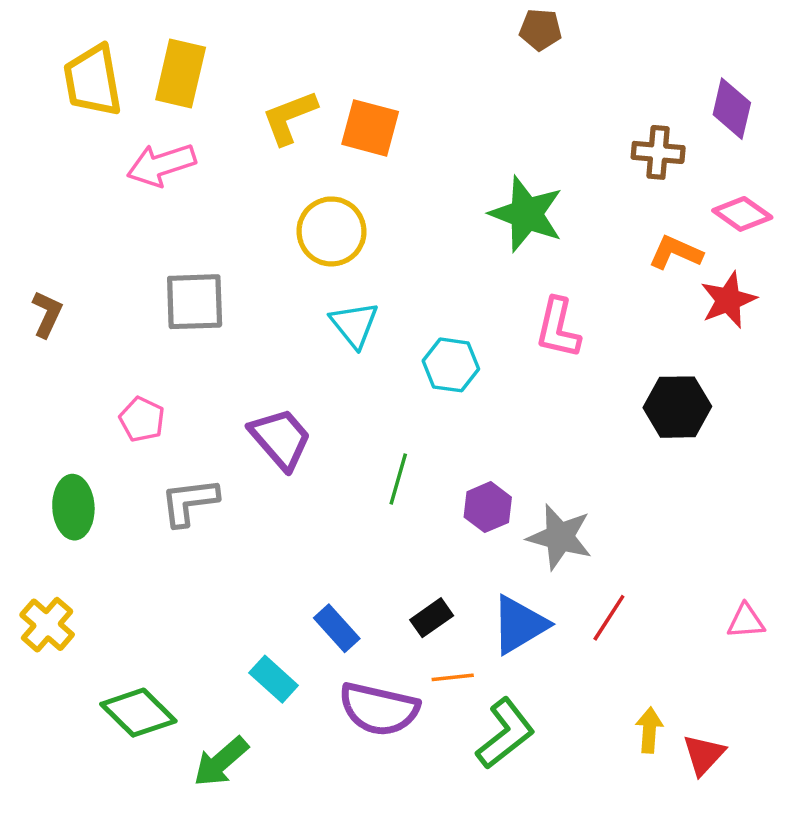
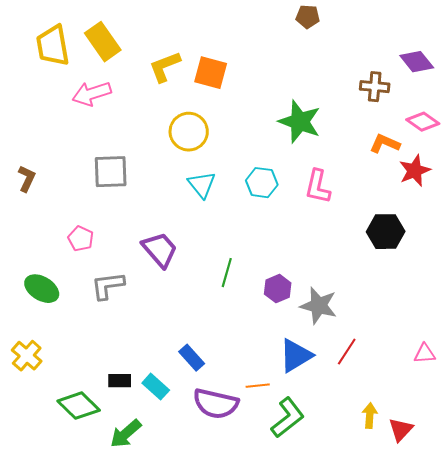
yellow rectangle: (181, 73) -> (103, 42), turned -48
purple diamond: (732, 109) -> (417, 62), turned -52
cyan hexagon: (451, 365) -> (262, 183), moved
green ellipse: (73, 507) -> (42, 289), turned -56
black rectangle: (432, 618) -> (120, 381), moved, turned 35

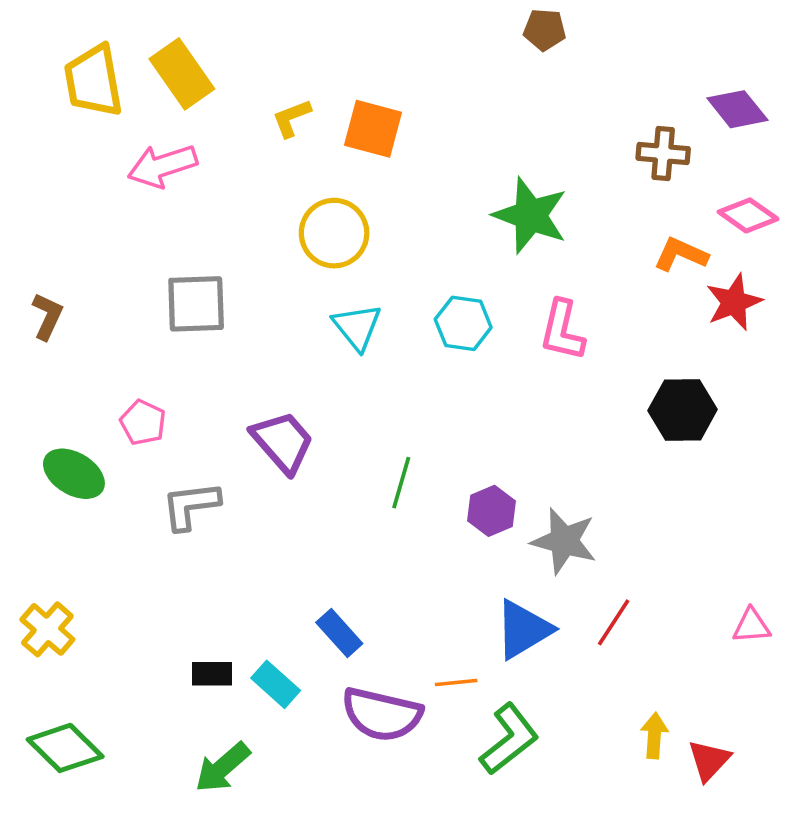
yellow L-shape: (165, 67) -> (292, 118), size x0.7
green ellipse: (42, 289) -> (74, 474), moved
green diamond: (79, 406) -> (65, 748), moved

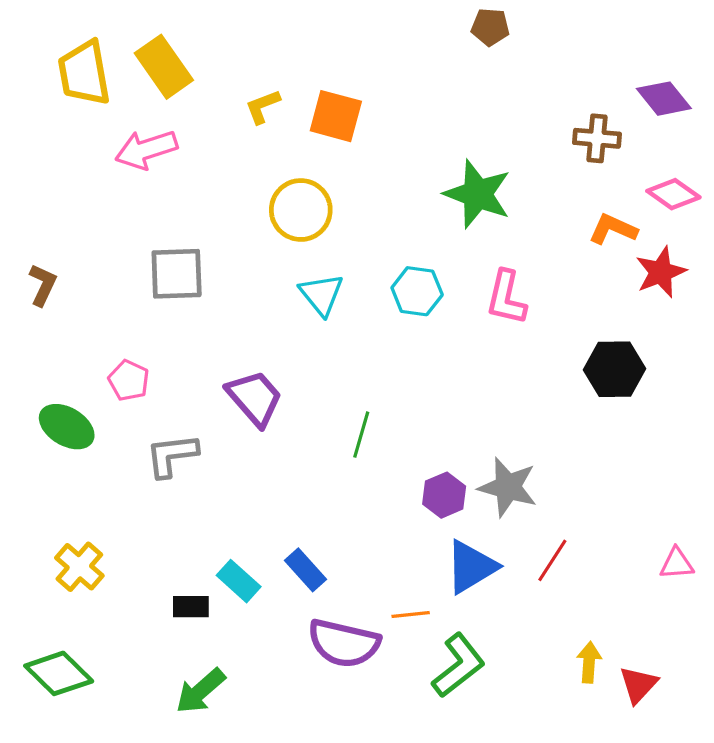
purple hexagon: (491, 511) -> (444, 495), moved
yellow cross: (47, 629) -> (79, 567), moved
cyan rectangle: (276, 684) -> (239, 581), moved

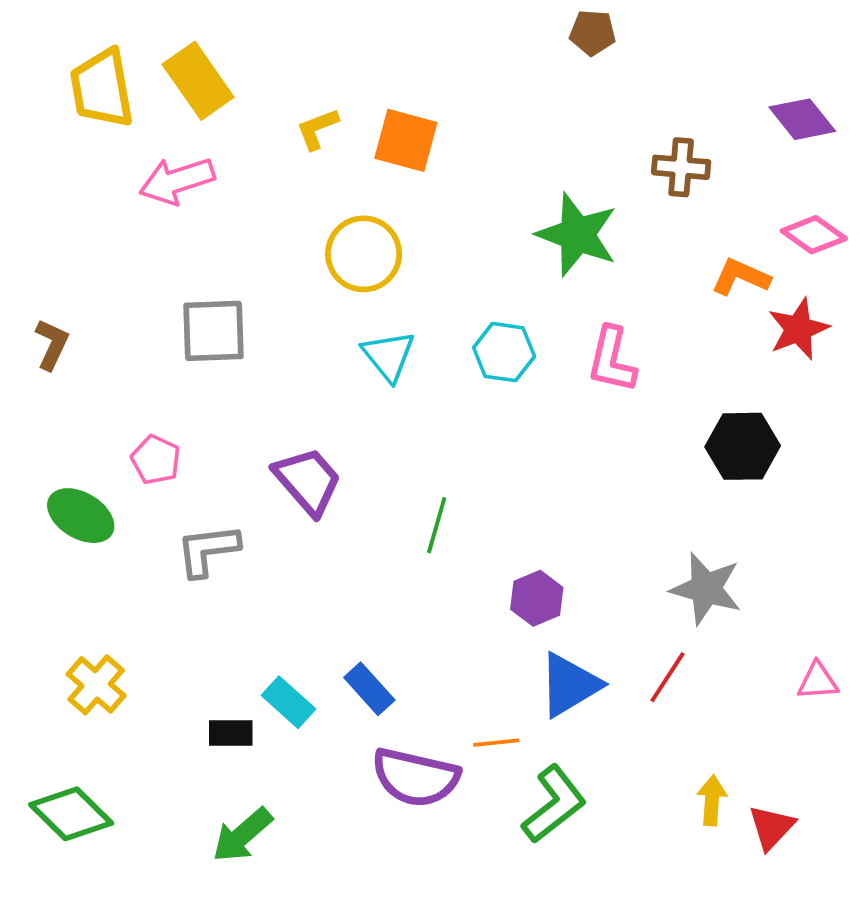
brown cross: (597, 138) -> (681, 167), moved
gray star: (508, 487) -> (706, 589), moved

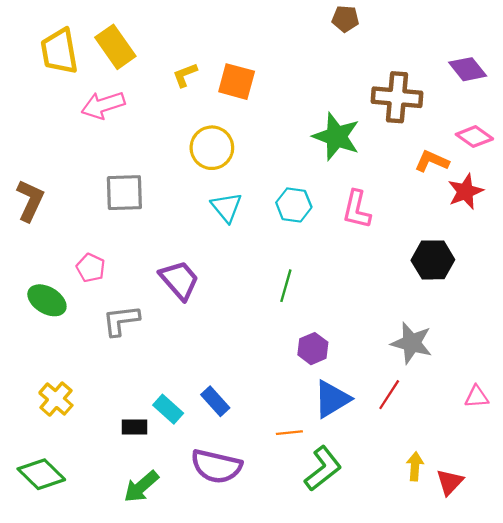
brown cross: (681, 167) -> (397, 97), size x1.5
brown L-shape: (52, 344) -> (30, 200), size x1.4
green line: (437, 525) -> (286, 286), moved
purple semicircle: (416, 777) -> (216, 466), moved

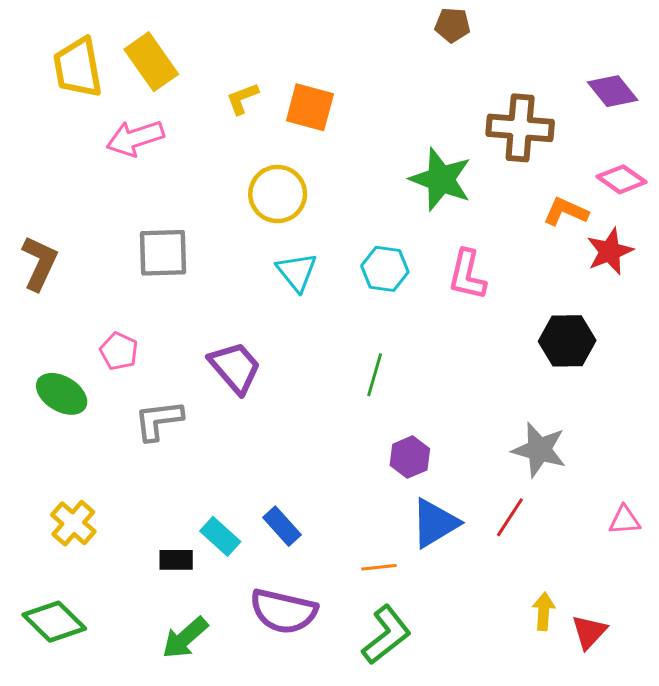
green L-shape: (323, 469) -> (386, 635), moved

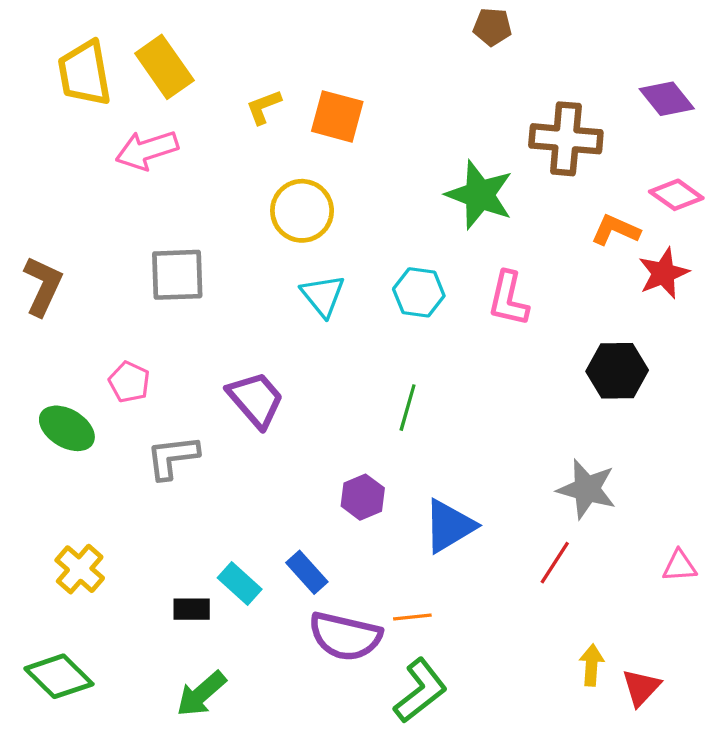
purple hexagon: (410, 457) -> (363, 497), moved
blue triangle: (435, 523) -> (449, 526), moved
purple semicircle: (283, 611) -> (345, 636), moved

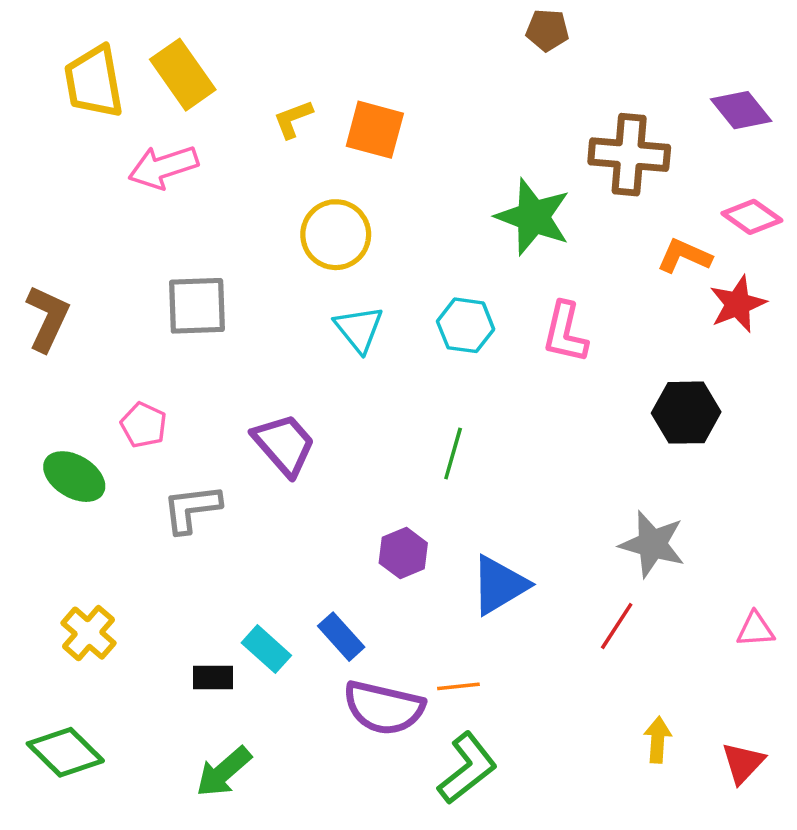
red triangle: (641, 687) -> (743, 763), moved

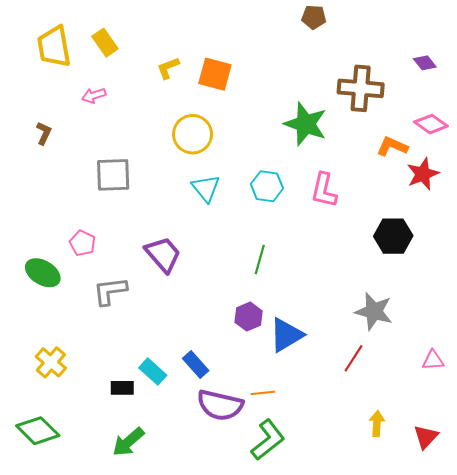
yellow rectangle: (183, 75) -> (105, 43), size x0.7
purple diamond: (741, 110) -> (425, 63), size x0.7
pink arrow: (163, 167) -> (94, 95), size x0.6
brown L-shape: (48, 318) -> (44, 133), moved, size x0.6
purple hexagon: (403, 553) -> (249, 317), moved

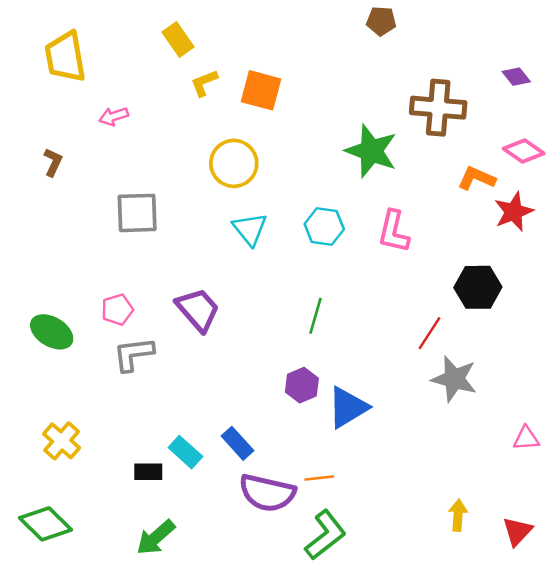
yellow rectangle: (105, 43) -> (178, 40), moved
pink pentagon: (83, 243) -> (117, 310), moved, turned 30
red line: (353, 358) -> (429, 333), moved

